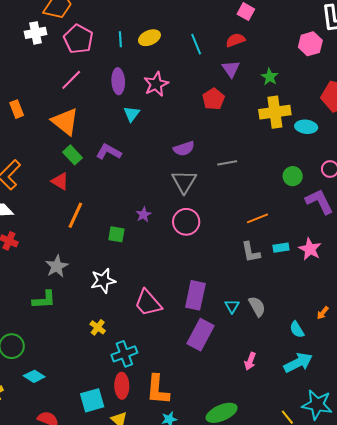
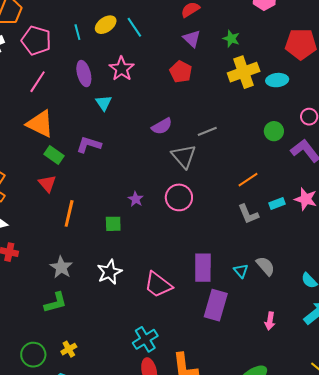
cyan line: (196, 44) -> (134, 27), moved
red triangle: (60, 181) -> (47, 183), turned 30
gray triangle: (184, 182) -> (184, 156), moved
yellow cross: (98, 327) -> (69, 349), moved, turned 35

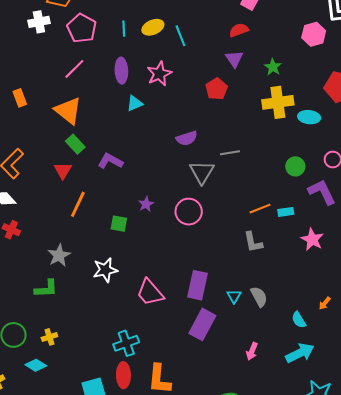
cyan triangle: (104, 103) -> (135, 103), turned 30
purple L-shape: (89, 145) -> (110, 161), moved
cyan rectangle: (277, 204) -> (286, 212), moved

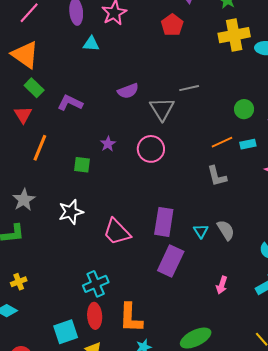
cyan triangle: (135, 103) -> (91, 44), turned 30
purple semicircle: (187, 138) -> (128, 91), moved
green circle: (295, 166) -> (244, 109), moved

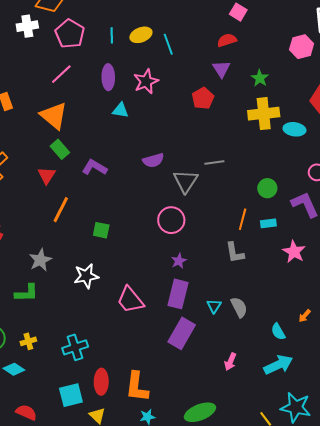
orange line: (222, 142) -> (243, 219), turned -55
purple star: (108, 144) -> (179, 261), moved
cyan cross: (96, 284) -> (75, 347), moved

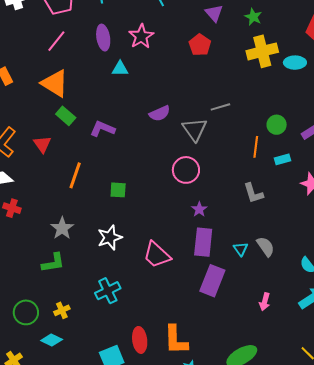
red triangle: (47, 175) -> (42, 144), moved
orange line: (243, 219) -> (256, 147), moved
cyan cross: (75, 347) -> (108, 291), moved

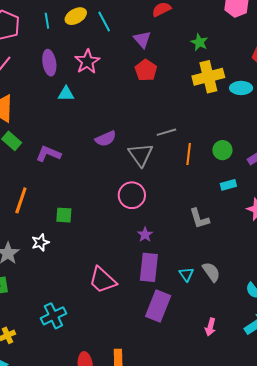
purple triangle: (214, 13) -> (142, 39), moved
orange line: (256, 147) -> (189, 154), moved
white star: (110, 237) -> (40, 242), moved, size x0.7

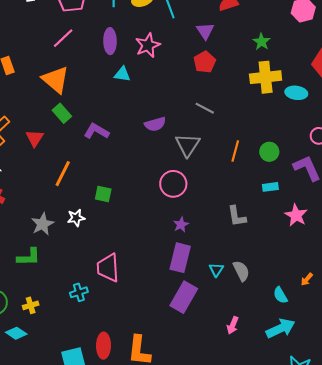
gray line: (166, 132) -> (205, 108), moved, turned 36
pink trapezoid: (103, 280) -> (108, 268), moved, turned 36
cyan cross: (53, 316) -> (79, 292), size x0.7

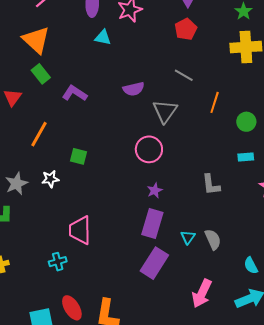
orange line: (235, 151) -> (215, 102), moved
cyan cross: (79, 292) -> (58, 262), moved
pink arrow: (233, 325) -> (202, 293), size x1.6
red ellipse: (103, 346) -> (72, 308), turned -35

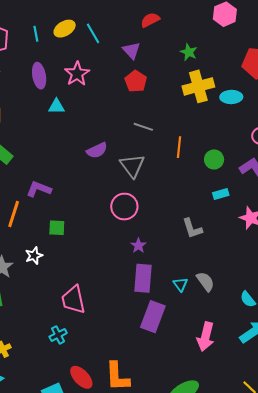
purple L-shape: (75, 93) -> (39, 189), moved

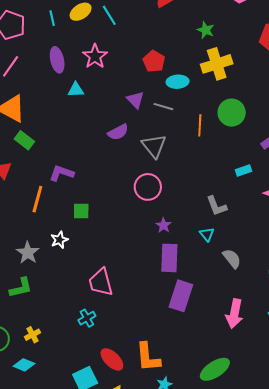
purple triangle: (131, 51) -> (135, 100), moved
cyan ellipse: (231, 97) -> (178, 82), moved
green circle: (214, 159) -> (232, 113), moved, size x1.4
cyan triangle: (181, 284) -> (207, 234), moved

